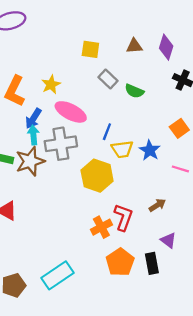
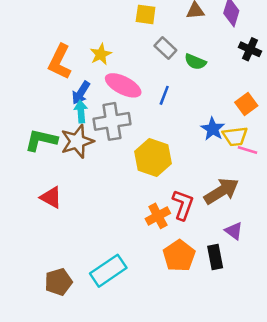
blue line: (107, 132) -> (164, 95), moved
yellow trapezoid: (122, 149) -> (235, 136), moved
brown arrow: (157, 205) -> (221, 191), size x1.8

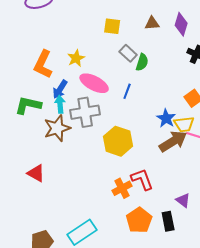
green semicircle: (195, 62) -> (142, 62), moved, turned -96
green L-shape: (41, 140) -> (28, 105), moved
brown arrow: (221, 191) -> (173, 141), moved
red L-shape: (183, 205) -> (142, 179), turned -40

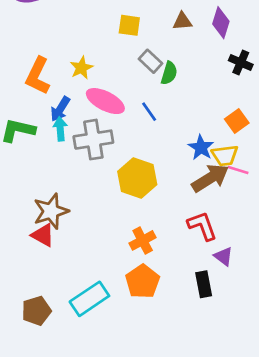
blue line: (127, 91) -> (149, 112), turned -56
brown star: (57, 128) -> (51, 211), moved
red triangle: (36, 173) -> (43, 235), moved
red L-shape: (142, 179) -> (202, 226), moved
orange pentagon: (139, 220) -> (143, 282), moved

